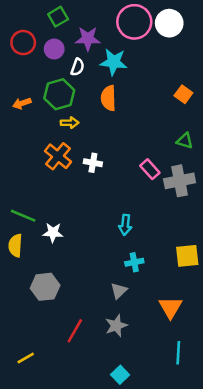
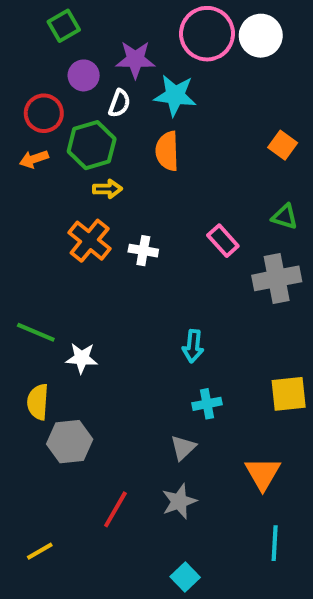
green square: (58, 17) -> (64, 26), moved
red circle: (23, 43) -> (44, 113), moved
pink rectangle: (150, 169) -> (223, 241), moved
yellow semicircle: (15, 245) -> (38, 402), moved

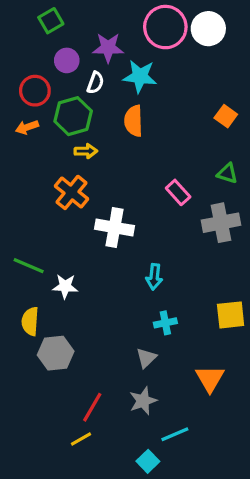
white cross: (143, 251) -> (114, 227), moved, size x1.6
cyan line: (275, 543) -> (175, 434), moved, turned 64
yellow line: (40, 551) -> (81, 439), moved

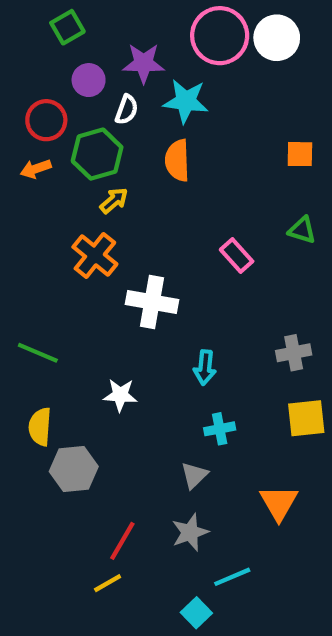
orange square: (226, 116) -> (300, 154), turned -35
yellow arrow: (86, 151) -> (114, 201), turned -40
gray cross: (221, 223) -> (294, 353), moved, size x0.7
white star: (65, 286) -> (120, 395), moved

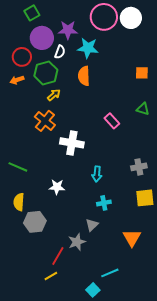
purple circle: (89, 80) -> (42, 38), size x1.5
gray star: (190, 532) -> (77, 242), moved

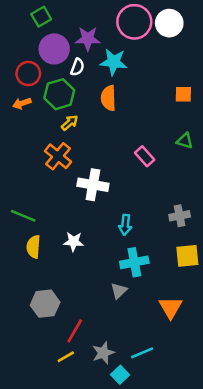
yellow semicircle: (19, 202) -> (33, 247), moved
cyan cross: (104, 203) -> (134, 262), size x1.5
gray hexagon: (35, 222) -> (45, 304), moved
gray star: (77, 242) -> (103, 353), moved

